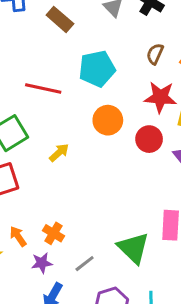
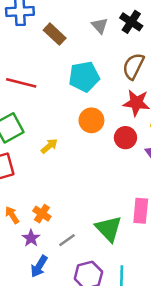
brown semicircle: (155, 54) -> (133, 66), size x1.5
red line: (43, 88) -> (21, 83), moved
purple star: (42, 263) -> (31, 238), turned -30

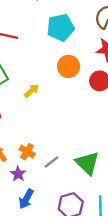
gray line: (67, 240) -> (52, 162), moved

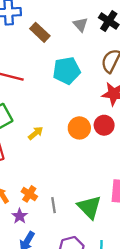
orange circle: (69, 66) -> (79, 128), moved
gray line: (52, 162) -> (54, 205), turned -63

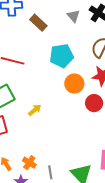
orange circle: (79, 128) -> (74, 84), moved

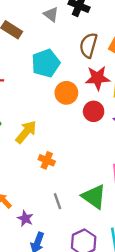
yellow arrow: (35, 110) -> (26, 132), size x1.5
orange cross: (29, 163) -> (47, 160), moved

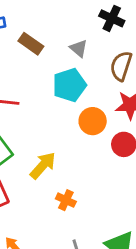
gray triangle: (51, 14) -> (79, 48), moved

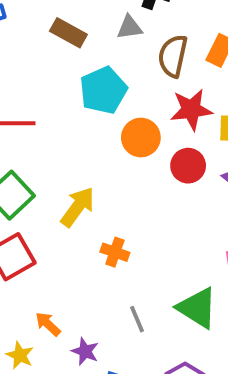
brown rectangle: (31, 44) -> (68, 33), moved
gray triangle: (79, 48) -> (130, 27), moved, turned -42

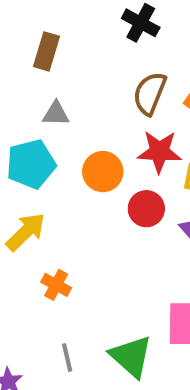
gray triangle: (130, 27) -> (56, 114), moved
brown rectangle: (68, 33) -> (47, 51), turned 68
cyan pentagon: (103, 90) -> (31, 164), moved

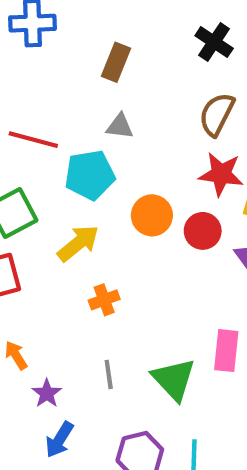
orange circle: (103, 172) -> (152, 215), moved
orange cross: (56, 285) -> (104, 300), turned 36

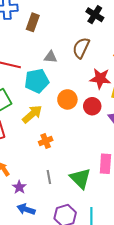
brown rectangle: (116, 62) -> (33, 22), moved
brown semicircle: (217, 114) -> (81, 48), moved
blue arrow: (59, 440) -> (26, 209), turned 78

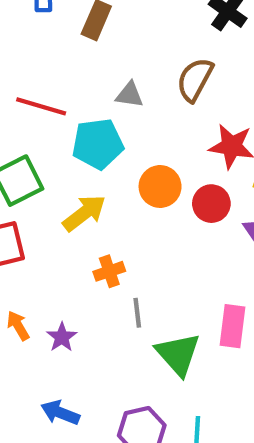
gray line: (49, 177) -> (137, 313), moved
purple star: (19, 187) -> (62, 337), moved

